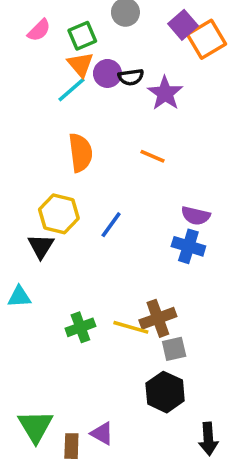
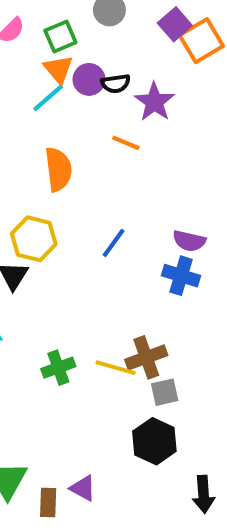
orange line: (152, 156) -> (126, 143), moved
blue line: (111, 225) -> (114, 243), moved

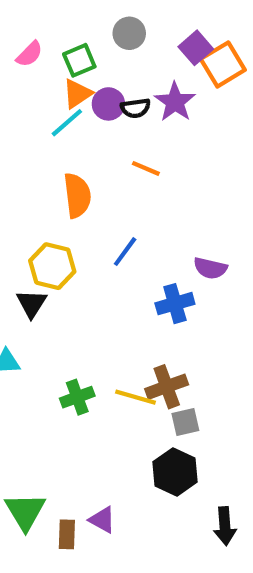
orange triangle: (58, 69) -> (77, 94), turned 36
purple star: (154, 102) -> (175, 102), moved
blue line: (114, 243) -> (125, 252), moved
blue cross: (181, 276) -> (175, 304), moved, turned -33

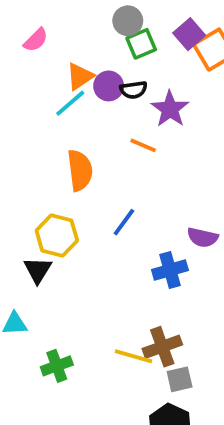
green square: (79, 60) -> (141, 44), moved
purple star: (175, 102) -> (170, 109), moved
green cross: (77, 397) -> (57, 366), moved

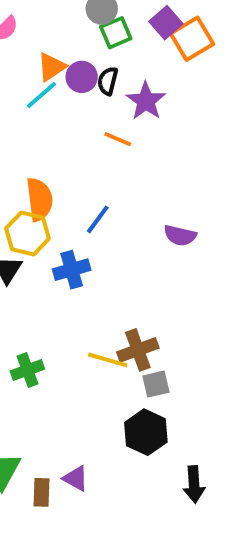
black semicircle: (134, 90) -> (108, 81), turned 112
orange semicircle: (80, 170) -> (39, 199), moved
blue cross: (170, 270) -> (72, 270), moved

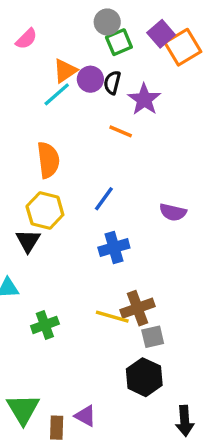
orange semicircle: (39, 199) -> (48, 160), moved
blue cross: (72, 270) -> (114, 248), moved

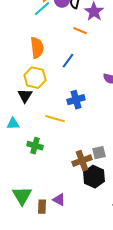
blue line: (104, 199) -> (68, 61), moved
brown cross: (138, 308) -> (82, 161), moved
yellow line: (112, 317) -> (55, 119), moved
green cross: (45, 325) -> (35, 146), turned 35

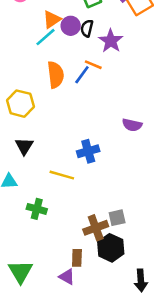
orange semicircle: (37, 48) -> (56, 75), moved
blue line: (68, 61) -> (82, 75), moved
yellow hexagon: (35, 78) -> (20, 104), moved
brown rectangle: (42, 207) -> (77, 258), moved

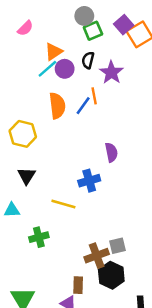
purple circle: (71, 26) -> (65, 69), moved
orange line: (93, 65) -> (94, 96), turned 56
purple semicircle: (132, 125) -> (111, 152), moved, turned -114
green cross: (37, 209) -> (39, 237), turned -30

